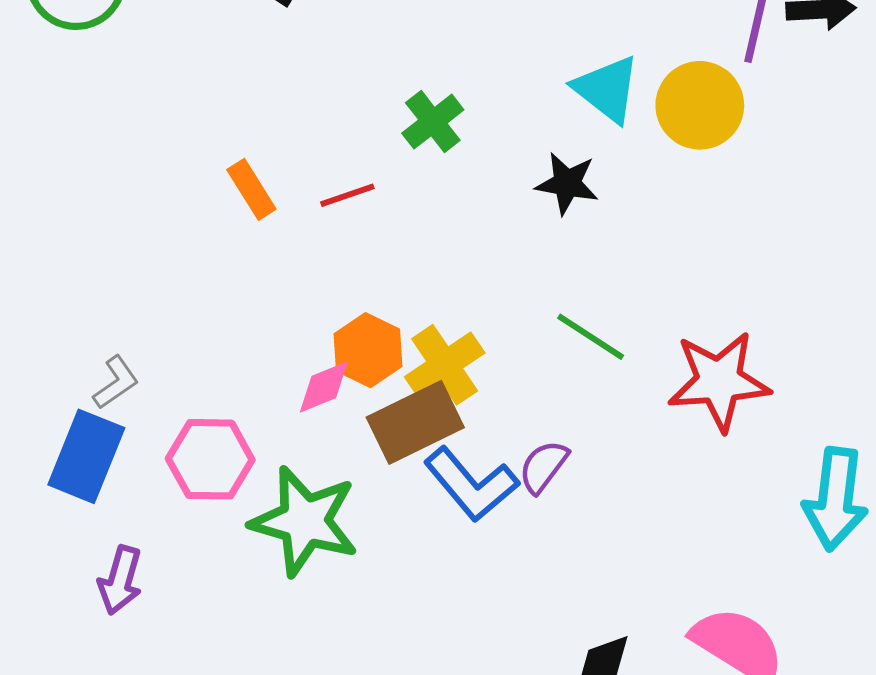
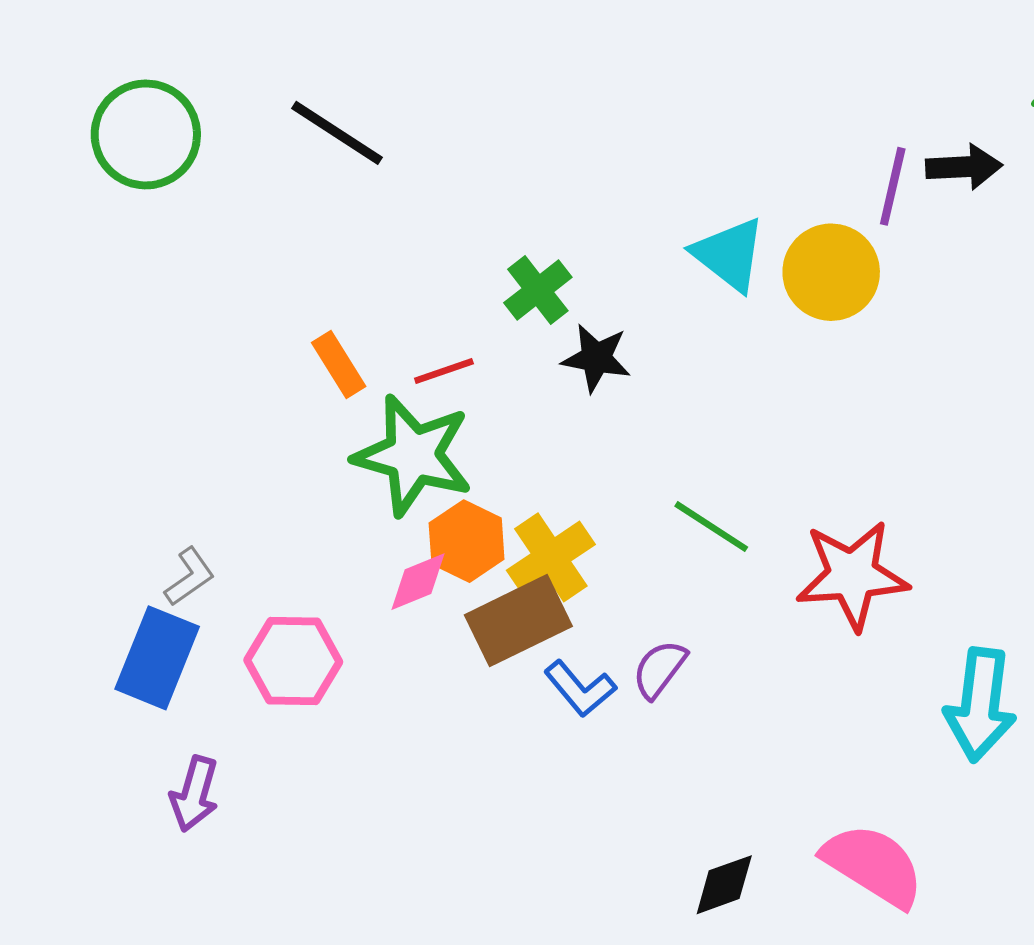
black star: (567, 183) -> (596, 358), moved
blue L-shape: (471, 484) -> (580, 689), size x0.7
green star: (305, 521) -> (413, 455), moved

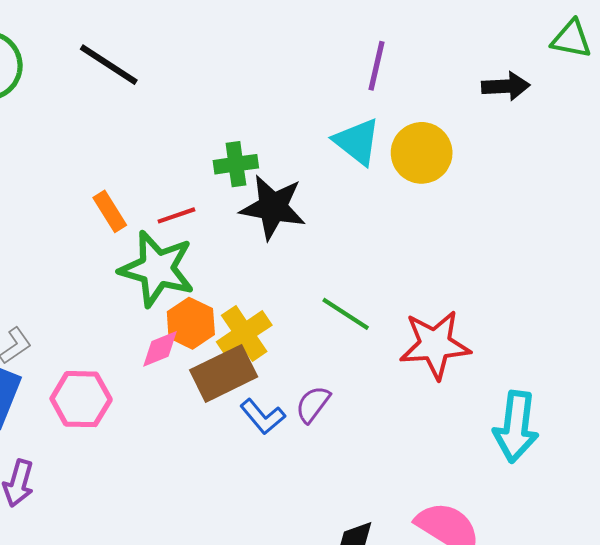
purple line: (893, 186) -> (376, 66), moved
green cross: (538, 290) -> (236, 164), turned 30
black star: (596, 358) -> (273, 207), size x1.5

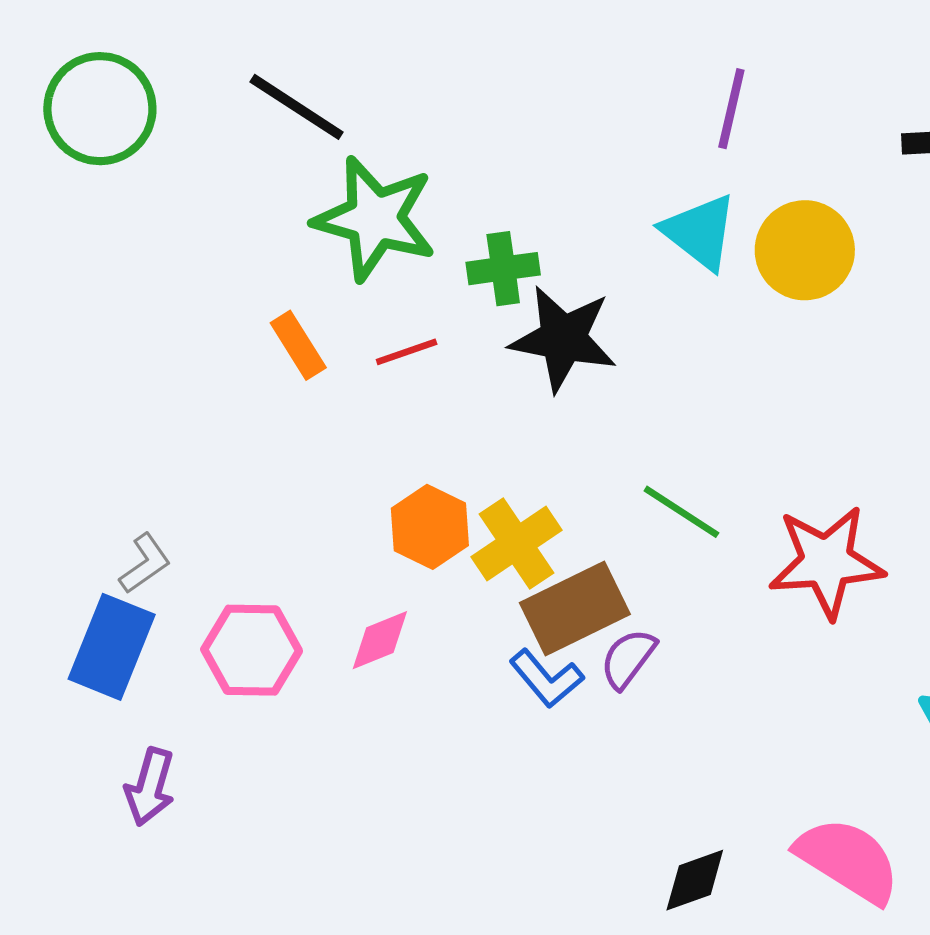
green star: (157, 269) -> (375, 219), moved
pink diamond: (160, 349) -> (380, 640), moved
brown rectangle: (224, 373) -> (575, 609), moved

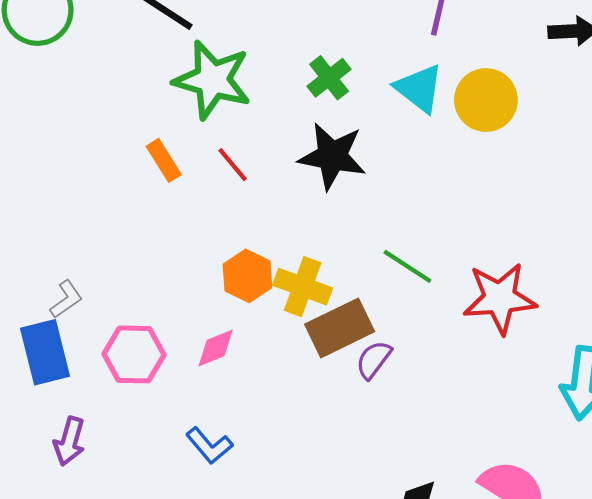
green cross: (503, 269) -> (329, 78), moved, turned -30
red line: (407, 352) -> (233, 165), turned 69
yellow cross: (517, 544) -> (303, 287), turned -36
blue rectangle: (112, 647) -> (45, 352), turned -36
blue L-shape: (546, 678) -> (209, 446), moved

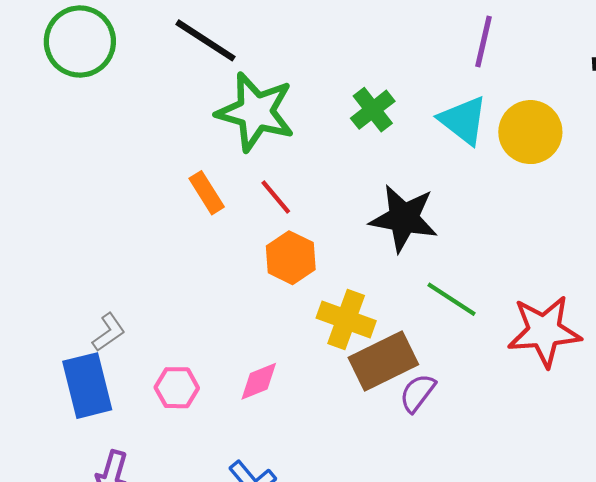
black star: (332, 156) -> (404, 218), moved
orange hexagon: (247, 276) -> (291, 258), moved
pink hexagon: (134, 354) -> (177, 388), size x0.7

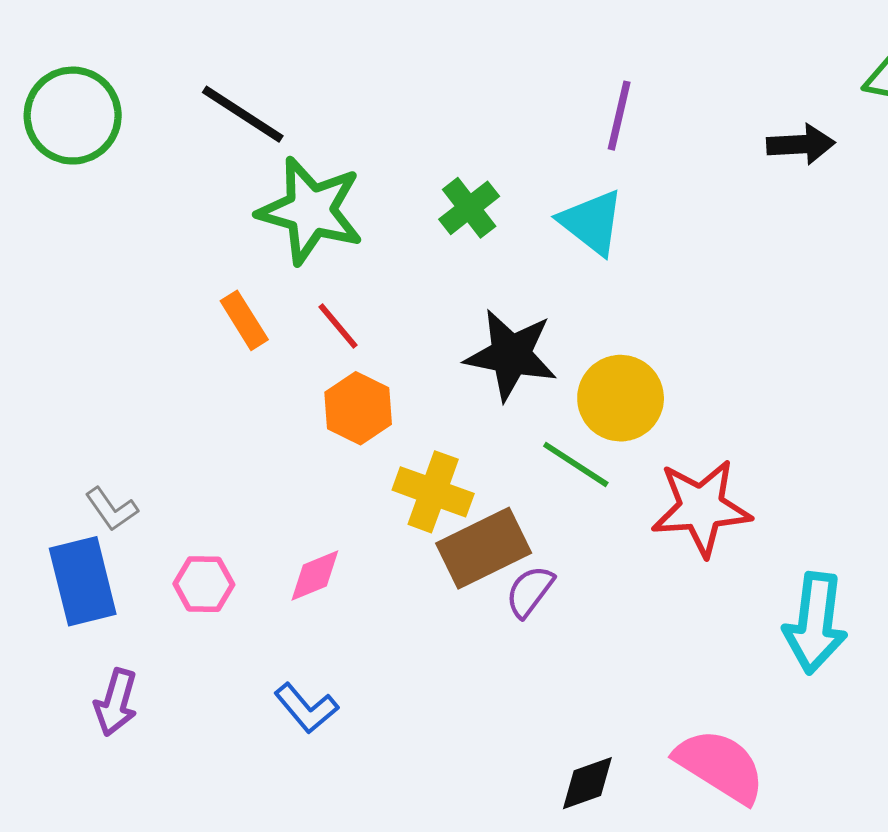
yellow circle: (530, 132) -> (621, 398), moved
gray L-shape: (109, 332) -> (112, 509), turned 90

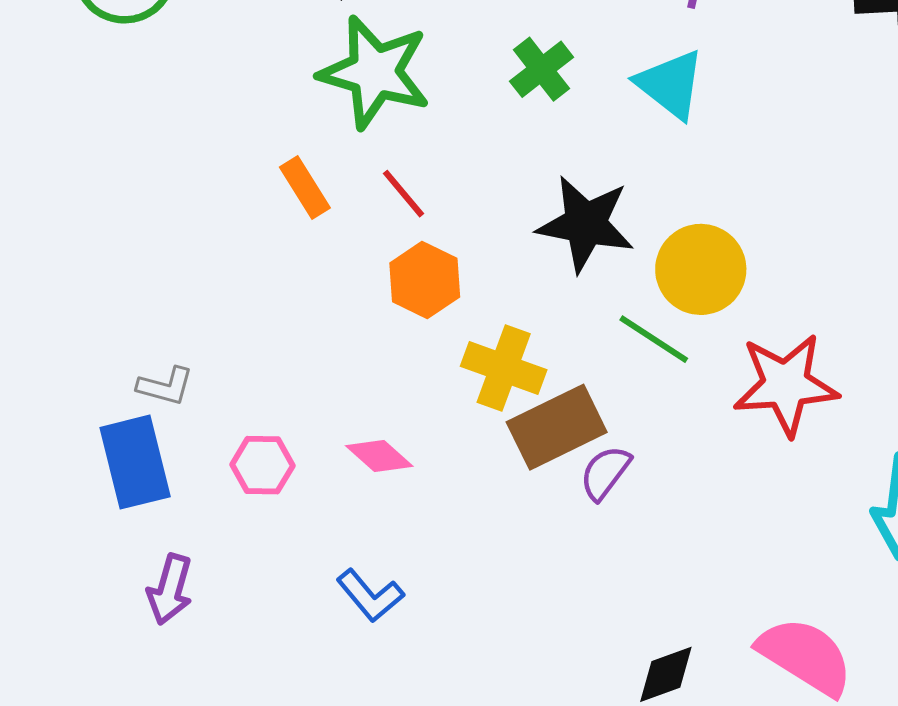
gray L-shape: (112, 509) -> (165, 386), turned -40
pink diamond: (315, 575) -> (379, 456), turned 64

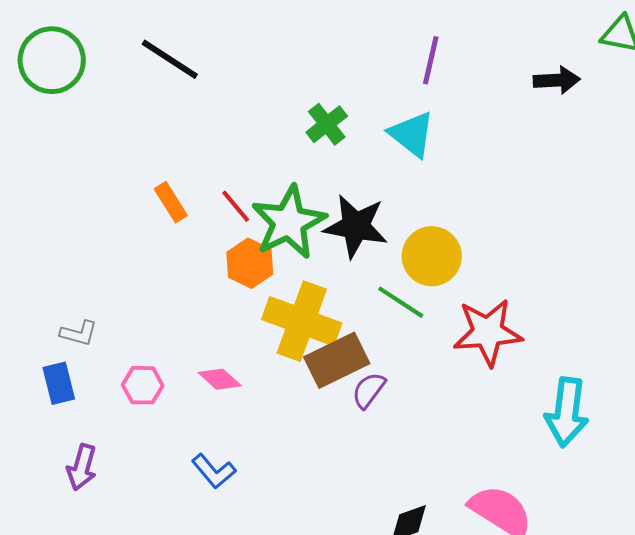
green star: (375, 72) -> (289, 222), moved, turned 30
yellow cross: (504, 368) -> (302, 321), size x1.4
blue rectangle: (135, 462) -> (59, 383), size x0.7

